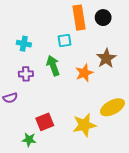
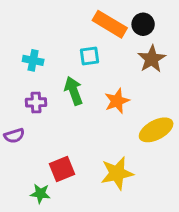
orange rectangle: (79, 18) -> (110, 24), turned -50
brown star: (106, 58) -> (152, 59), moved
yellow ellipse: (112, 107) -> (156, 130), moved

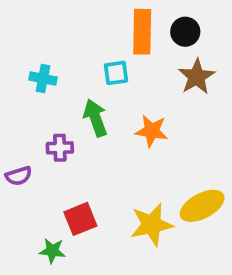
orange rectangle: (110, 24) -> (142, 32), turned 60
orange star: (117, 101) -> (152, 131), turned 30
purple cross: (36, 102) -> (60, 148), moved
yellow ellipse: (156, 130) -> (202, 206), moved

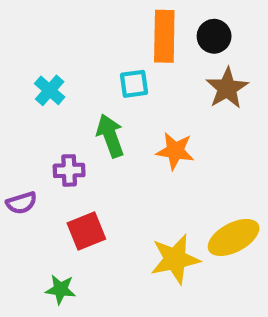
cyan cross: (43, 79) -> (50, 90), turned 30
red square: (80, 219) -> (86, 231), moved

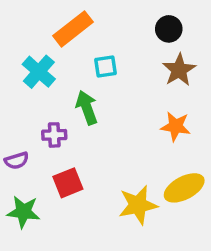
orange rectangle: (164, 36) -> (73, 29), moved, turned 51
cyan cross: (50, 90) -> (39, 72), size x1.4
orange star: (175, 151) -> (176, 126), moved
green star: (60, 289) -> (23, 212), moved, size x1.4

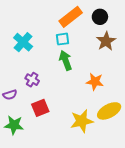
orange rectangle: (73, 29) -> (71, 17), moved
green arrow: (87, 108) -> (66, 60), moved
orange star: (176, 126) -> (95, 82), moved
purple cross: (54, 135) -> (32, 80), turned 32

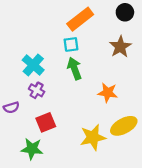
black circle: (100, 17) -> (125, 12), moved
cyan cross: (23, 42) -> (33, 65), moved
green star: (14, 125) -> (32, 149), moved

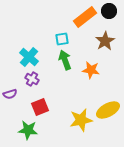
orange rectangle: (80, 19) -> (85, 17), moved
orange star: (108, 93) -> (91, 70), moved

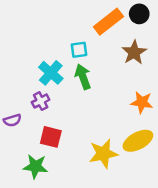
cyan cross: (29, 57) -> (51, 73), moved
orange star: (91, 70) -> (142, 102), moved
purple cross: (32, 79) -> (41, 101), turned 32
red square: (40, 107) -> (51, 137), turned 36

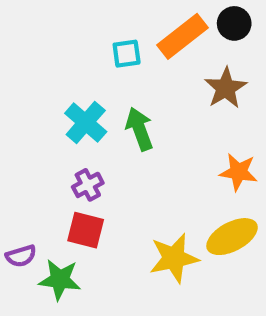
cyan square: (79, 50) -> (127, 54), moved
purple cross: (41, 101) -> (88, 185), moved
purple semicircle: (12, 120) -> (21, 256), moved

